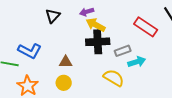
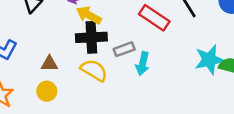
cyan arrow: (137, 62) -> (143, 64), turned 120
yellow semicircle: (114, 78) -> (94, 70), moved

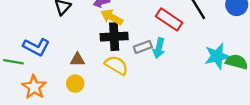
cyan arrow: (143, 64) -> (159, 48), moved

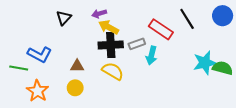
gray rectangle: (143, 47) -> (137, 44), moved

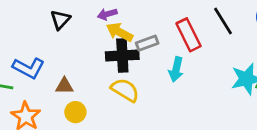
red rectangle: (161, 29) -> (189, 35), turned 30
gray rectangle: (137, 44) -> (147, 43), moved
brown triangle: (77, 66) -> (64, 86), moved

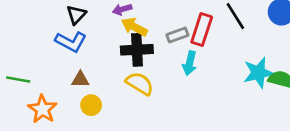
red rectangle: (189, 35) -> (202, 30), turned 44
gray rectangle: (147, 43) -> (177, 35), moved
blue L-shape: (29, 68) -> (71, 42), moved

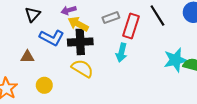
gray rectangle: (177, 35) -> (111, 18), moved
blue L-shape: (71, 42) -> (52, 38), moved
brown triangle: (80, 79) -> (27, 57), moved

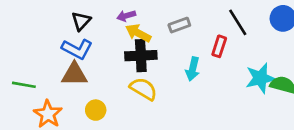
red rectangle: (131, 26) -> (219, 46), moved, size x0.7
blue L-shape: (52, 38) -> (77, 49), moved
brown triangle: (27, 57) -> (74, 74), size x1.5

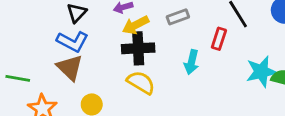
yellow arrow: (138, 33) -> (135, 25), turned -55
brown triangle: (74, 74) -> (70, 67), turned 44

